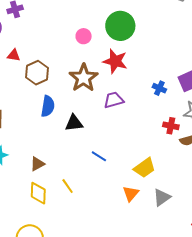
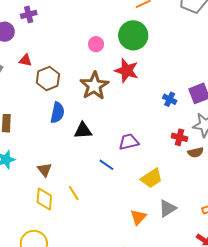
purple trapezoid: (114, 100) -> (129, 142), moved
brown triangle: (37, 164) -> (45, 170), turned -42
orange triangle: (131, 194) -> (138, 217), moved

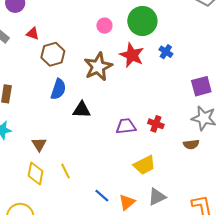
blue cross: (170, 99) -> (166, 52), moved
red cross: (180, 137) -> (156, 124), moved
blue line: (106, 165) -> (102, 196), moved

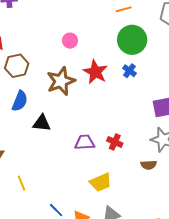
green circle: (142, 21) -> (132, 40), moved

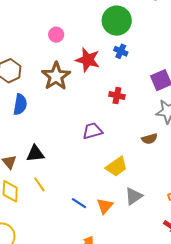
black triangle: (42, 123) -> (35, 154), moved
red cross: (115, 142) -> (117, 96), moved
brown semicircle: (149, 165) -> (149, 139), moved

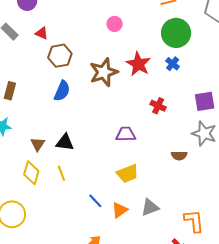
pink circle: (56, 35) -> (115, 24), moved
yellow trapezoid: (117, 167) -> (128, 173), moved

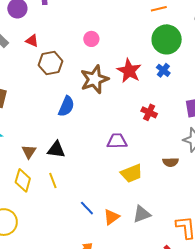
pink circle: (115, 24) -> (91, 39), moved
blue semicircle: (62, 91) -> (66, 106), moved
yellow trapezoid: (128, 173) -> (132, 173), moved

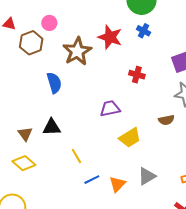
pink circle: (91, 39) -> (49, 23), moved
blue semicircle: (66, 106) -> (54, 83), turned -30
yellow diamond: (23, 180) -> (24, 163), turned -55
yellow line: (53, 181) -> (76, 156), moved
blue line: (87, 208) -> (92, 180), turned -63

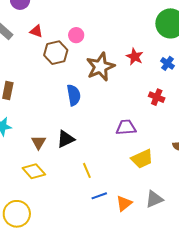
blue cross: (144, 31) -> (168, 63), moved
red star: (110, 37) -> (135, 57), size x0.7
black triangle: (52, 127) -> (66, 139), turned -30

